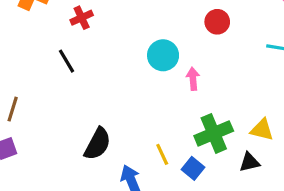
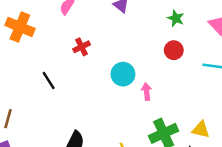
red cross: (82, 18) -> (82, 47), moved
red circle: (217, 22) -> (174, 50), moved

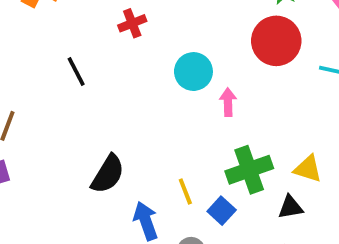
red circle: (174, 50) -> (276, 41), size x1.6

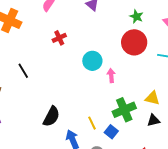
black line: (76, 72) -> (23, 71), moved
yellow triangle: (308, 169) -> (152, 98), moved
black triangle: (290, 207) -> (153, 120), moved

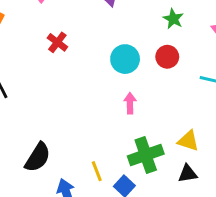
red cross: (59, 38) -> (57, 42), turned -32
red circle: (134, 42) -> (167, 57), size x0.6
cyan circle: (92, 61) -> (125, 59), moved

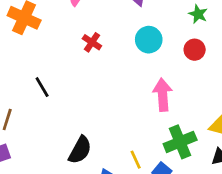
cyan circle: (125, 59) -> (149, 40), moved
pink arrow: (130, 103) -> (163, 95), size x1.6

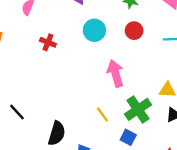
black line: (42, 87) -> (17, 112), moved
yellow line: (136, 160) -> (102, 114), moved

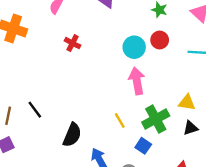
cyan circle: (94, 30) -> (134, 47), moved

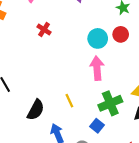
yellow line: (120, 121) -> (69, 101), moved

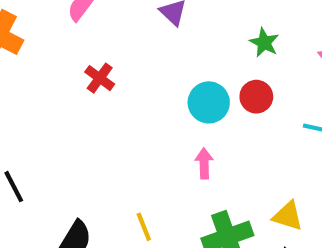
pink arrow: (97, 68) -> (204, 163), size x0.6

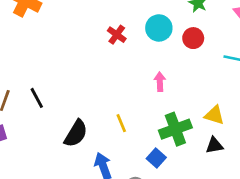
red cross: (100, 78) -> (117, 35), moved
cyan circle: (209, 102) -> (159, 28), moved

